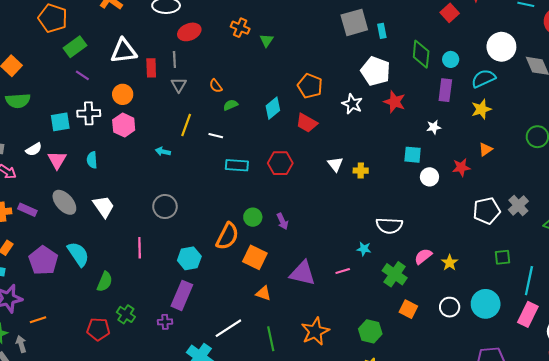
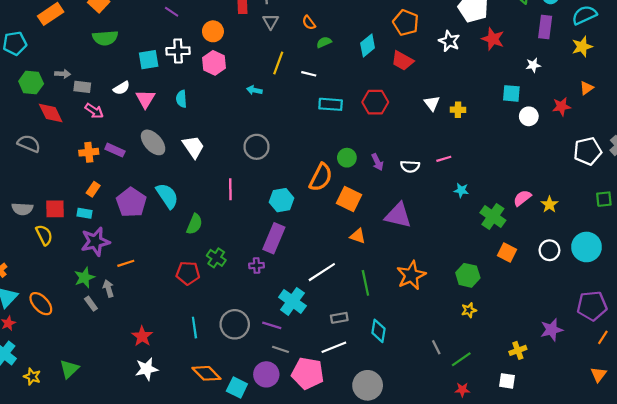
white semicircle: (389, 226) -> (410, 166), moved, size x0.7
pink line: (343, 271) -> (444, 159), moved

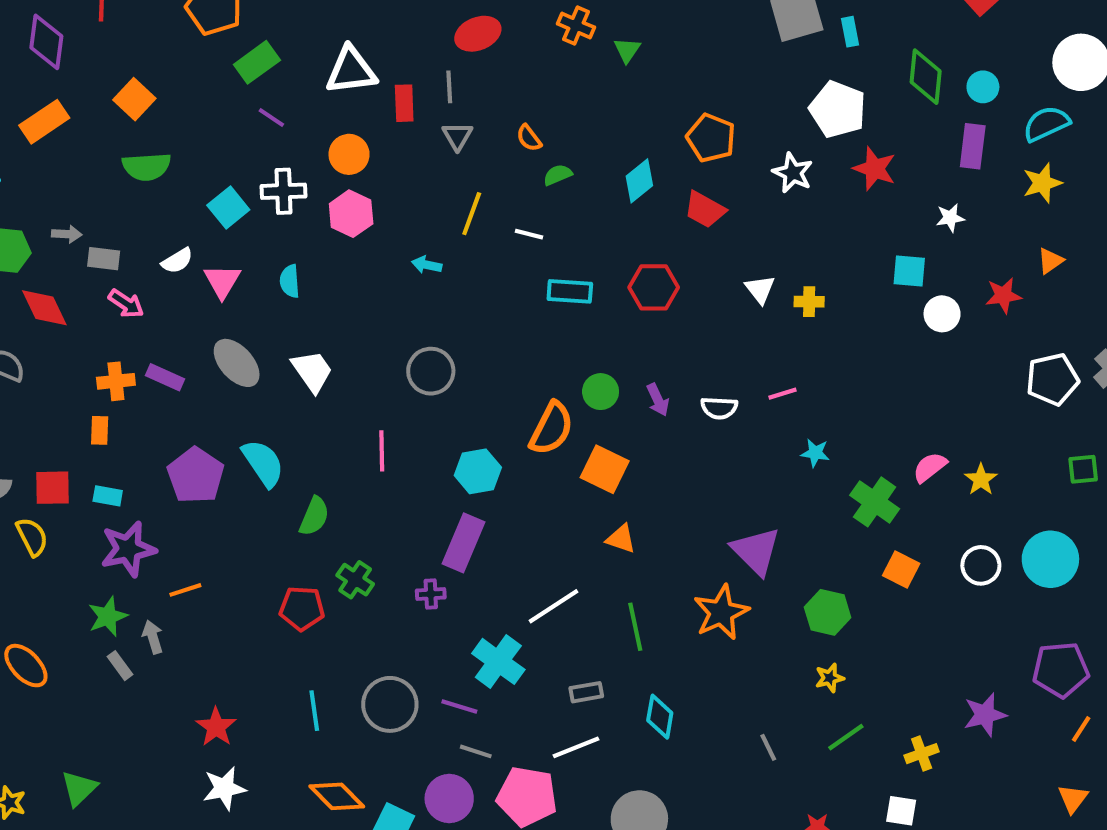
cyan square: (149, 60) -> (228, 208), turned -30
orange rectangle: (93, 189) -> (100, 430), moved, turned -32
purple triangle: (398, 215) -> (756, 551), moved, turned 32
green line: (461, 359) -> (846, 737), moved

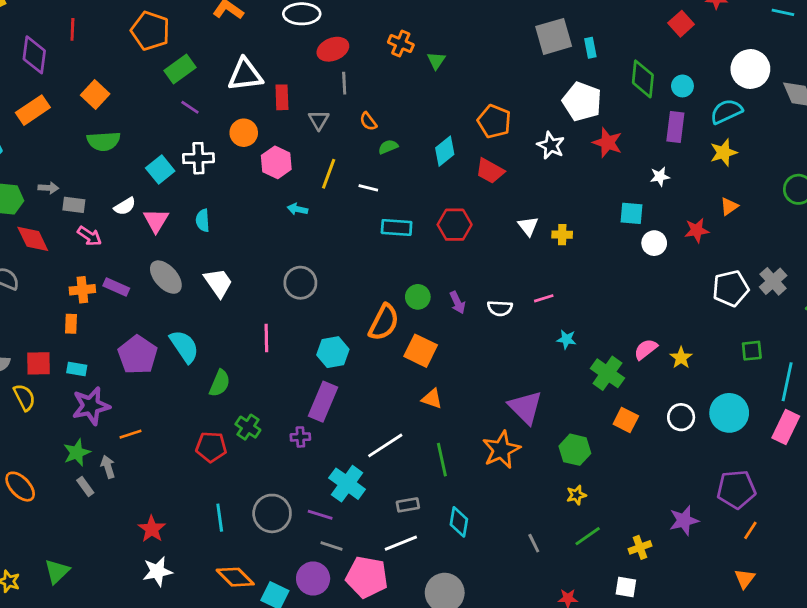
gray line: (449, 87) -> (344, 83), moved
pink hexagon: (351, 214) -> (276, 162), moved

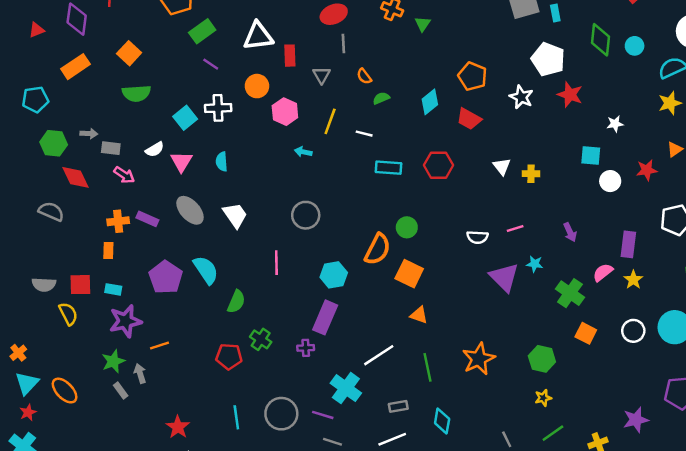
purple rectangle: (675, 127) -> (628, 244), moved
purple arrow: (457, 303) -> (570, 232), moved
purple triangle: (525, 407) -> (504, 277), moved

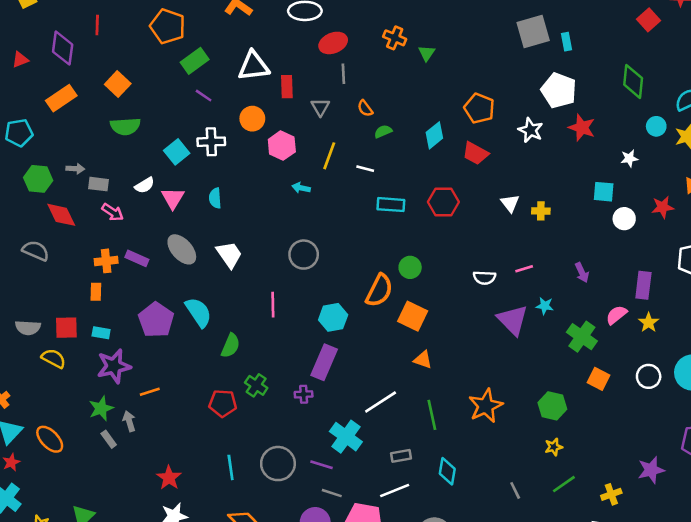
green diamond: (600, 40) -> (633, 81), moved
cyan circle: (635, 46) -> (656, 126), moved
yellow semicircle: (68, 314) -> (54, 358), turned -35

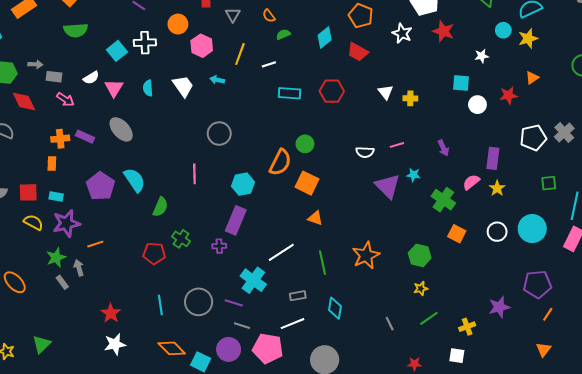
white line: (365, 169) -> (269, 64), turned -32
white trapezoid: (229, 255) -> (183, 86), moved
yellow semicircle: (54, 358) -> (33, 222), moved

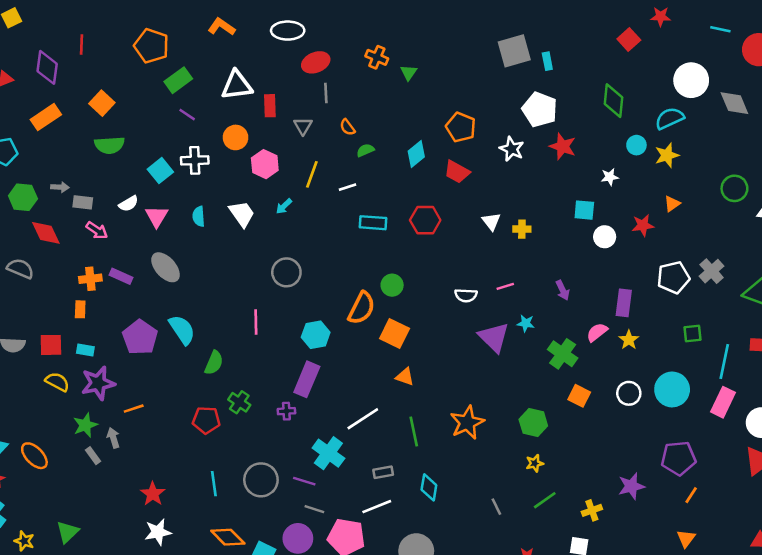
cyan arrow: (217, 80) -> (284, 206), turned -56

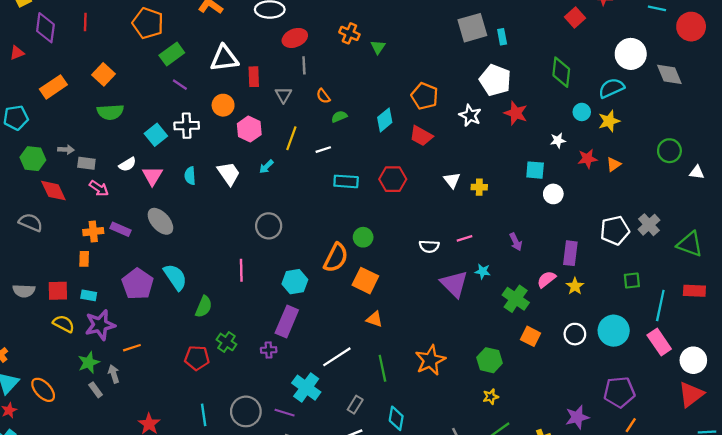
purple diamond: (47, 67) -> (45, 28), moved
red star: (643, 225) -> (587, 159), moved
pink rectangle: (723, 402) -> (659, 342), turned -60
gray rectangle: (383, 472) -> (355, 405), turned -48

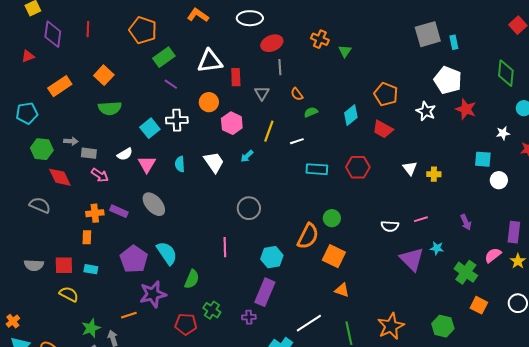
purple star: (100, 325) -> (153, 294), moved

